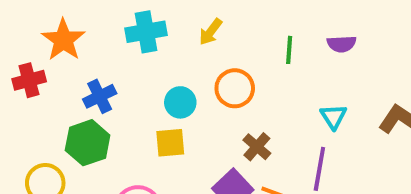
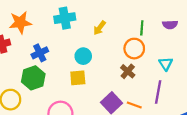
yellow arrow: (211, 32) -> (99, 28), moved
orange star: (63, 40) -> (20, 22), turned 30
orange circle: (235, 88) -> (134, 49), moved
brown cross: (257, 147) -> (128, 71), moved

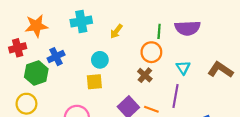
purple semicircle: (170, 25) -> (188, 28), size x1.6
green hexagon: (33, 78) -> (36, 73), moved

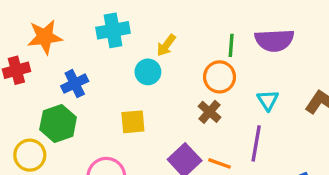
cyan circle: (100, 60) -> (148, 72), moved
green hexagon: (36, 73) -> (58, 123), moved

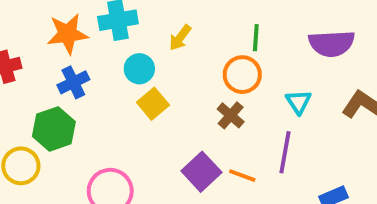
orange star: (45, 37) -> (67, 34), moved
purple semicircle: (274, 40) -> (332, 44), moved
cyan circle: (148, 72) -> (139, 69), moved
yellow square: (133, 122) -> (153, 104), moved, turned -35

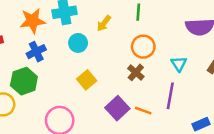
green line: (256, 38) -> (138, 12), moved
yellow square: (153, 104) -> (87, 80), moved

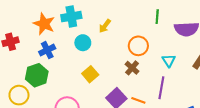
green line: (138, 12) -> (157, 17), moved
orange star: (33, 21) -> (44, 24), turned 30

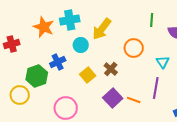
yellow arrow: (105, 26) -> (102, 29), size x1.6
blue cross: (47, 50) -> (58, 62), moved
brown cross: (132, 68) -> (111, 69), moved

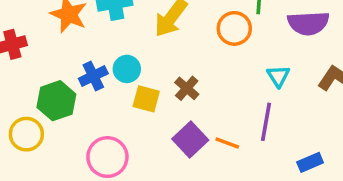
cyan circle: (81, 45) -> (127, 69), moved
orange circle: (134, 48) -> (234, 28), moved
yellow square: (88, 75) -> (146, 99), turned -35

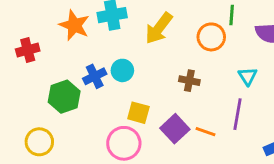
brown cross: (187, 88) -> (189, 81), moved, turned -30
yellow square: (146, 99) -> (138, 113), moved
yellow circle: (26, 134) -> (39, 142), moved
pink circle: (107, 157) -> (124, 143), moved

